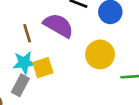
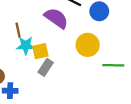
brown line: (27, 33) -> (18, 30), moved
gray rectangle: (20, 85) -> (46, 67), moved

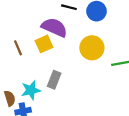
cyan star: (26, 46) -> (31, 90), moved
yellow square: (40, 51) -> (44, 44), moved

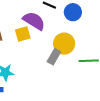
gray rectangle: (54, 80) -> (54, 57), moved

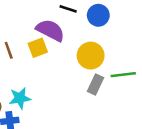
gray rectangle: (54, 57) -> (96, 85), moved

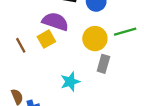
green line: (123, 75) -> (125, 32), moved
cyan star: (20, 98) -> (70, 82), moved

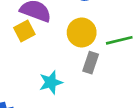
green line: (125, 32) -> (119, 40), moved

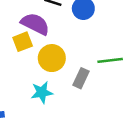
yellow circle: (82, 32) -> (52, 58), moved

